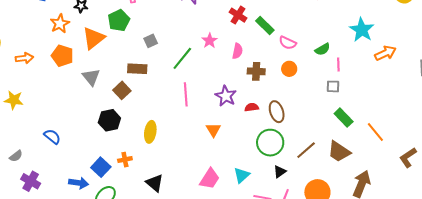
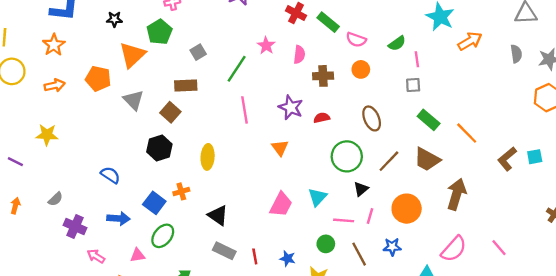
orange star: (60, 24) -> (54, 45), moved
brown ellipse: (277, 112) -> (372, 118), moved
blue semicircle: (52, 137) -> (110, 175), moved
blue arrow: (79, 183) -> (118, 218), moved

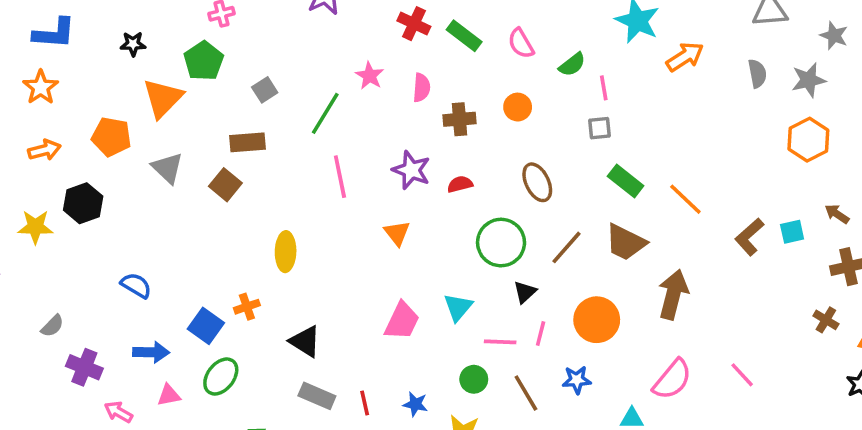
pink semicircle: (356, 40) -> (521, 43), moved, turned 42
black hexagon: (159, 148) -> (83, 203), moved
pink triangle: (138, 255) -> (169, 395), moved

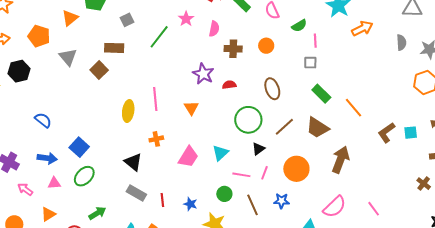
orange triangle: (163, 98) -> (70, 18), size x0.7
pink line: (340, 177) -> (155, 99), moved
orange cross: (247, 307) -> (156, 139), moved

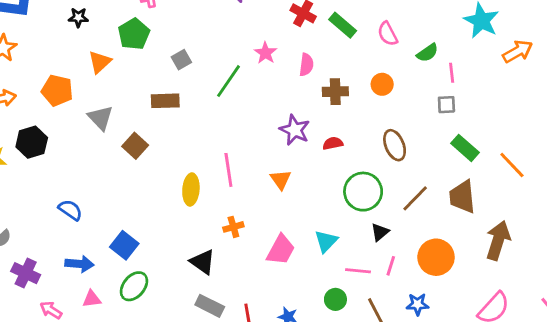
brown square: (99, 70) -> (135, 146), moved
brown trapezoid: (317, 128) -> (462, 197), turned 55

